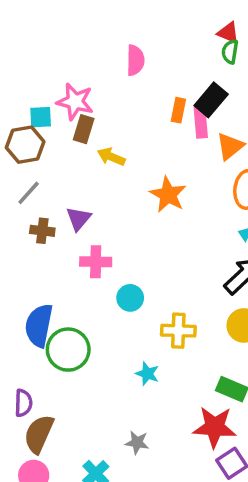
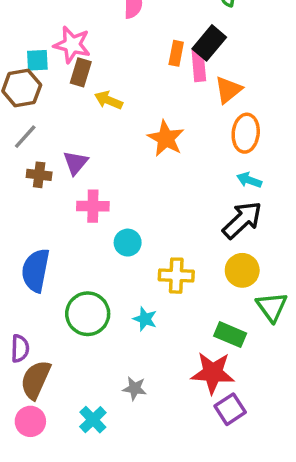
green circle: (68, 350) -> (88, 314), moved

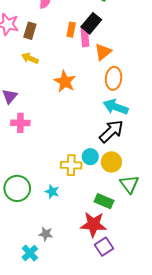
brown rectangle: (81, 72) -> (30, 31), moved
cyan arrow: (249, 180) -> (116, 107), size x1.6
cyan circle: (128, 243) -> (90, 157), moved
cyan cross: (93, 420) -> (30, 253), moved

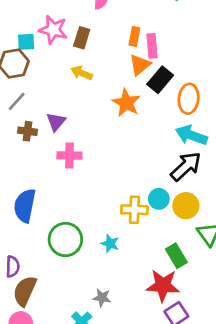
black rectangle: (91, 23) -> (160, 80), moved
orange triangle: (103, 52) -> (140, 65), moved
green rectangle: (104, 201) -> (176, 256), turned 36

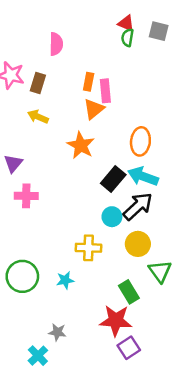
black rectangle: (160, 80) -> (113, 179), moved
cyan circle: (159, 199) -> (112, 217), moved
cyan star: (110, 244) -> (65, 280), turned -30

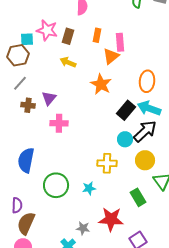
orange rectangle: (89, 82) -> (97, 35), moved
red star: (116, 321) -> (111, 219), moved

